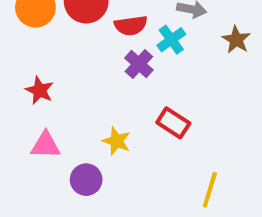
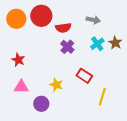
cyan cross: (171, 40) -> (97, 44), moved
brown star: (236, 40) -> (115, 43), moved
yellow line: (210, 190) -> (102, 97), moved

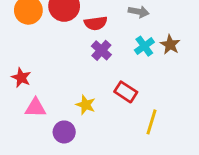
red star: (18, 60) -> (21, 78), moved

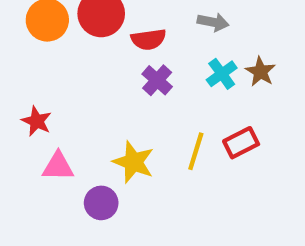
red rectangle: (126, 92) -> (241, 143), moved, turned -60
yellow star: (86, 105) -> (133, 162), size x1.4
yellow line: (151, 122) -> (196, 151), moved

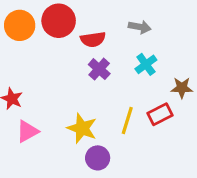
brown star: (260, 72) -> (182, 88), moved, turned -30
pink triangle: (58, 166) -> (27, 131), turned -30
purple circle: (101, 203) -> (98, 158), moved

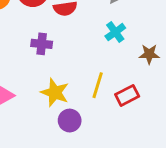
purple cross: (99, 69) -> (42, 44), moved, turned -36
red rectangle: (160, 114) -> (127, 95), moved

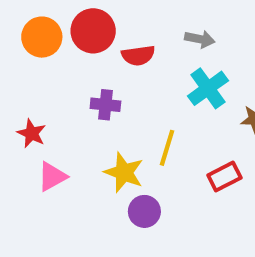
cyan cross: (115, 32) -> (208, 88), size x1.4
yellow line: (98, 85) -> (167, 148), moved

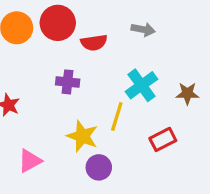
cyan cross: (208, 88) -> (141, 85), moved
pink triangle: (52, 177) -> (30, 161), moved

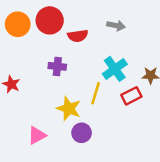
red rectangle: (163, 139) -> (131, 96), moved
pink triangle: (30, 161) -> (37, 135), moved

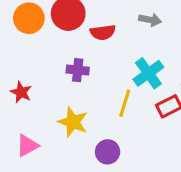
yellow star: (69, 109) -> (73, 122), moved
pink triangle: (37, 135) -> (27, 146), moved

